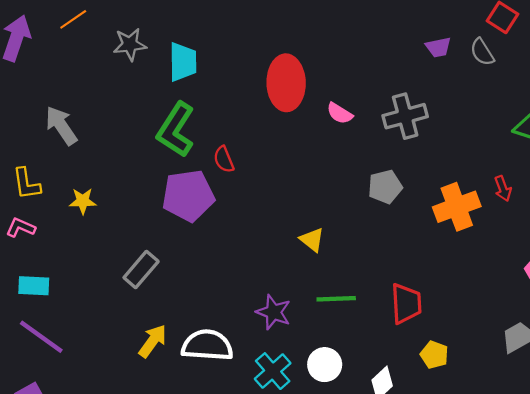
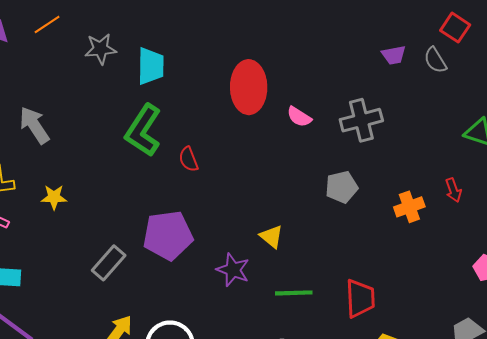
purple pentagon: (188, 196) -> (168, 235), moved
orange cross: (457, 207) -> (409, 207), size x0.7
purple star: (274, 312) -> (233, 270), moved

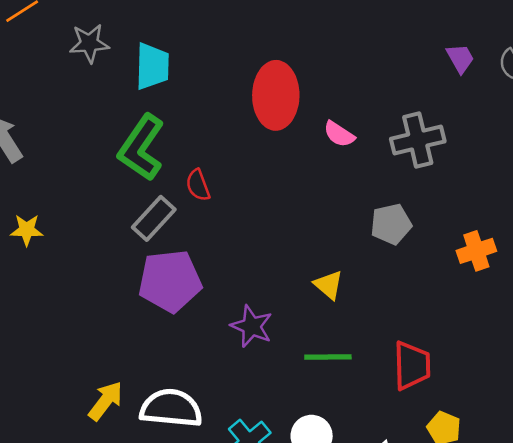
purple trapezoid: (394, 55) -> (460, 58), turned -110
yellow triangle: (271, 237) -> (329, 285), moved
gray rectangle: (109, 263) -> (154, 218), moved

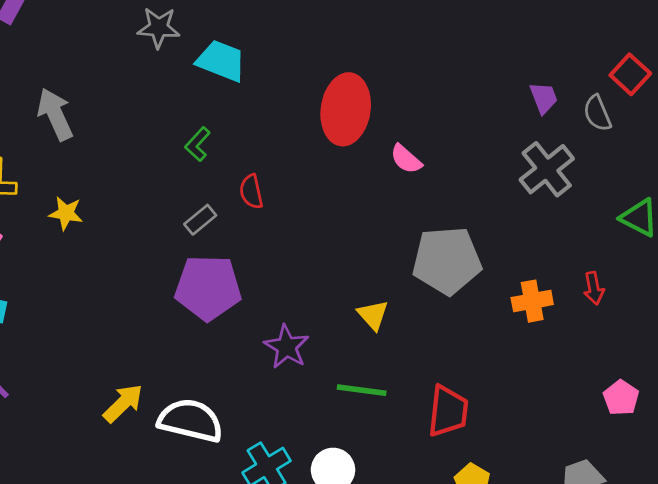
cyan trapezoid: (152, 66) -> (221, 61), turned -78
gray cross: (418, 140) -> (547, 169), moved, turned -33
green L-shape: (141, 148) -> (198, 144), size x0.5
gray rectangle: (154, 218) -> (200, 220), size x0.7
gray pentagon: (391, 224) -> (447, 261), size x1.6

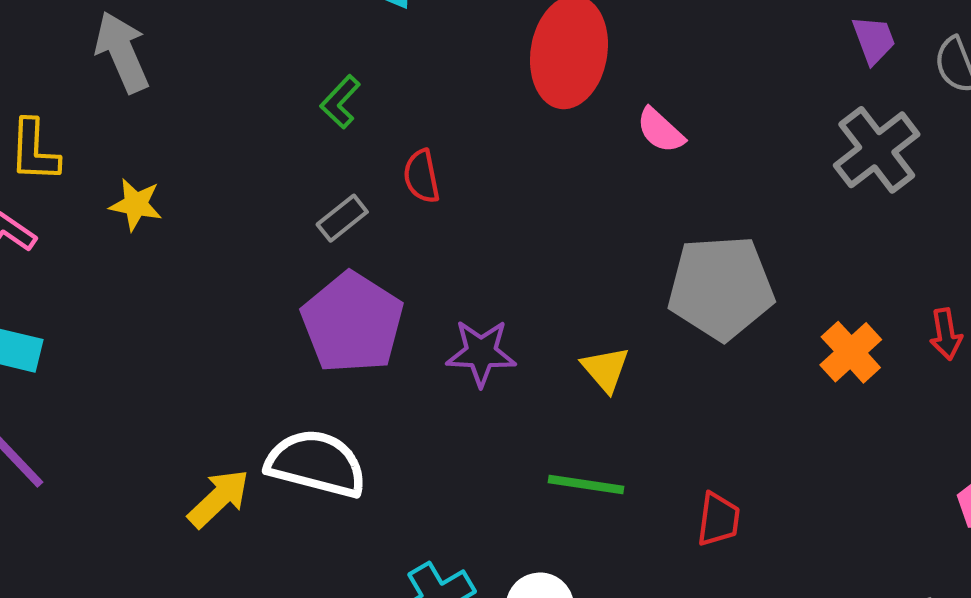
purple pentagon: (208, 288) -> (352, 323), turned 30
orange cross: (532, 301) -> (851, 352), turned -33
purple star: (287, 347) -> (481, 353), moved, turned -30
red trapezoid: (448, 411) -> (718, 519), size x0.7
white semicircle: (190, 420) -> (316, 464), moved

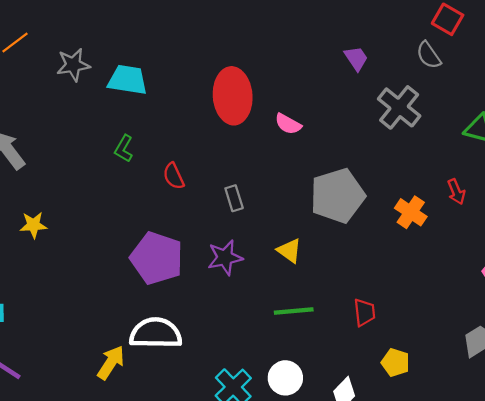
purple trapezoid: (874, 40) -> (356, 58), moved
gray rectangle: (342, 218) -> (234, 198), moved, turned -55

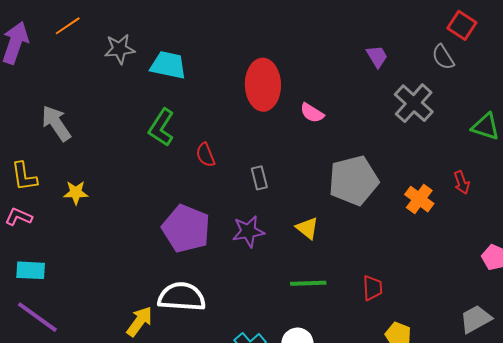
green L-shape: (124, 149) -> (161, 127), size x1.5

